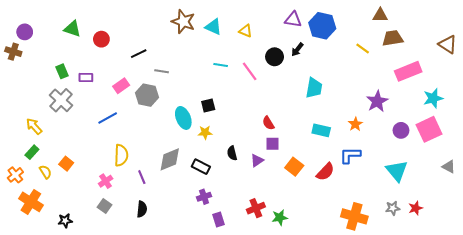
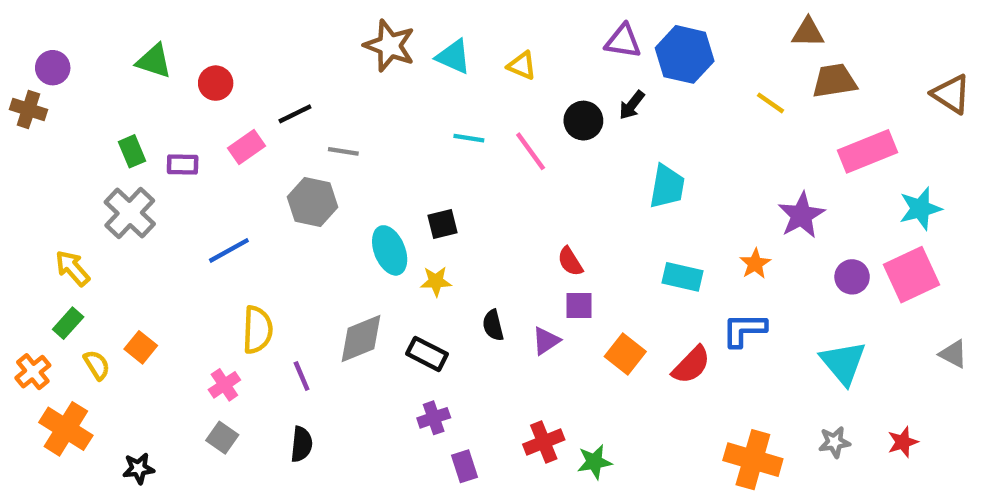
pink rectangle: (121, 86) -> (246, 147), moved
red star: (415, 208) -> (903, 442), moved

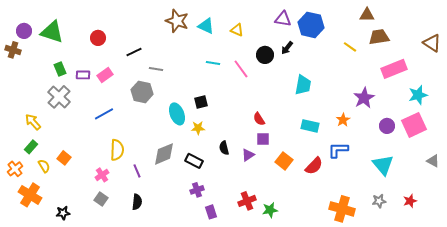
green triangle: (154, 61) -> (52, 32), moved, size x1.4
pink rectangle: (246, 147) -> (105, 75), moved

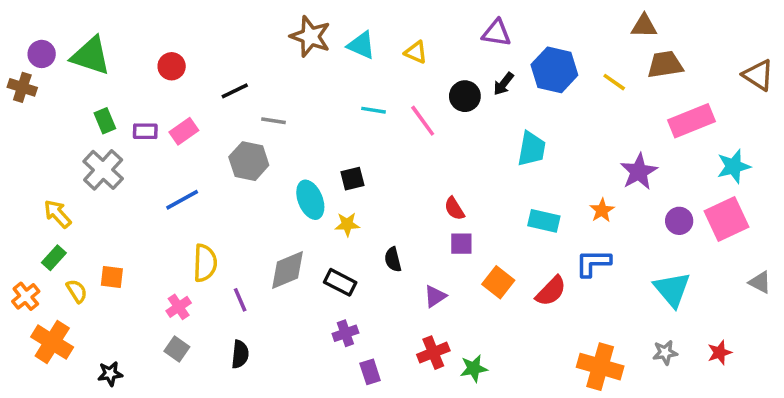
blue hexagon: (311, 25) -> (554, 70), moved
purple triangle: (248, 155) -> (435, 296), moved
orange square: (64, 158) -> (112, 277), turned -32

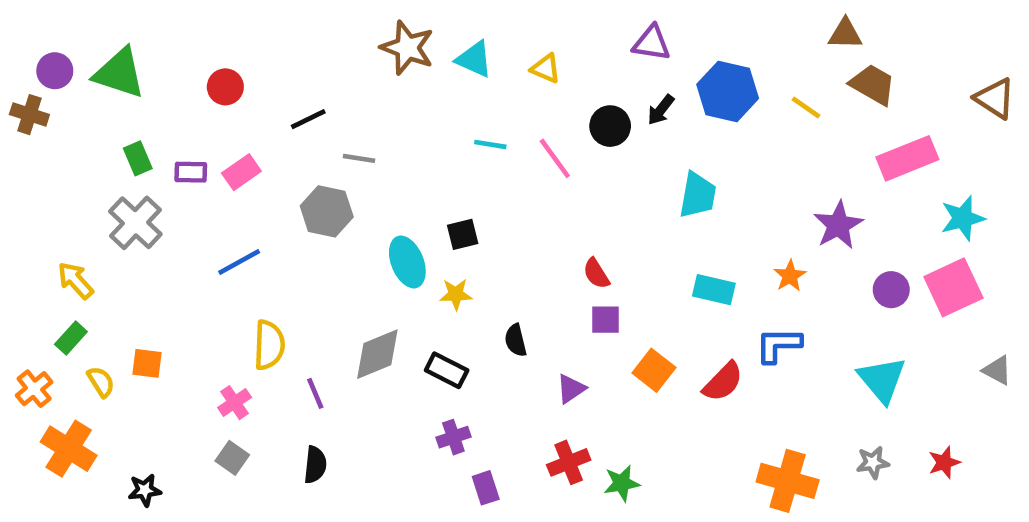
brown trapezoid: (665, 65) -> (873, 85), turned 39

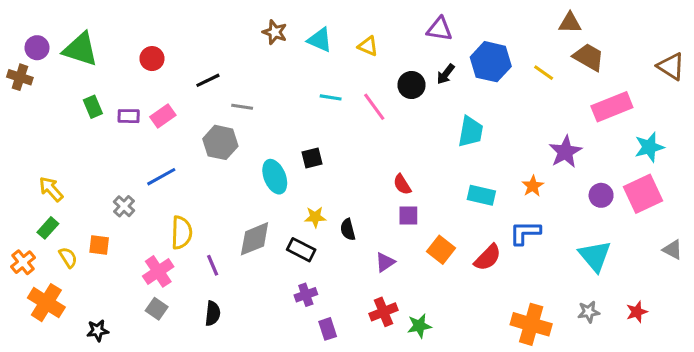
brown star: (407, 48) -> (275, 32), size x0.7
gray cross: (135, 223) -> (124, 206), moved, size x0.6
yellow star: (456, 294) -> (315, 217), moved
pink cross: (235, 403) -> (158, 271), size x1.4

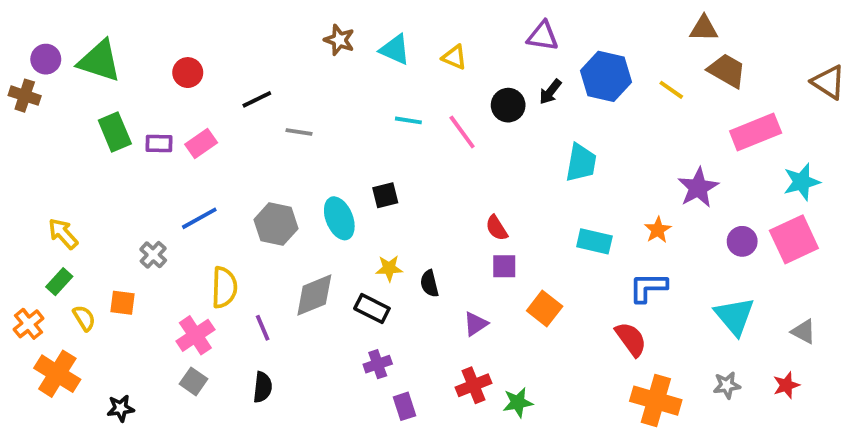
green rectangle: (93, 107) -> (115, 132), size x1.4
gray hexagon: (220, 142) -> (276, 224), moved
gray triangle: (673, 250) -> (804, 332), moved
red semicircle: (488, 257) -> (631, 339), moved, turned -80

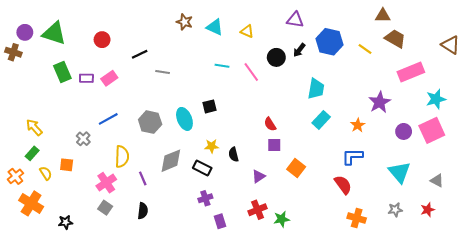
cyan rectangle: (594, 241) -> (321, 120), moved, turned -60
orange cross: (656, 401) -> (357, 218), size x0.7

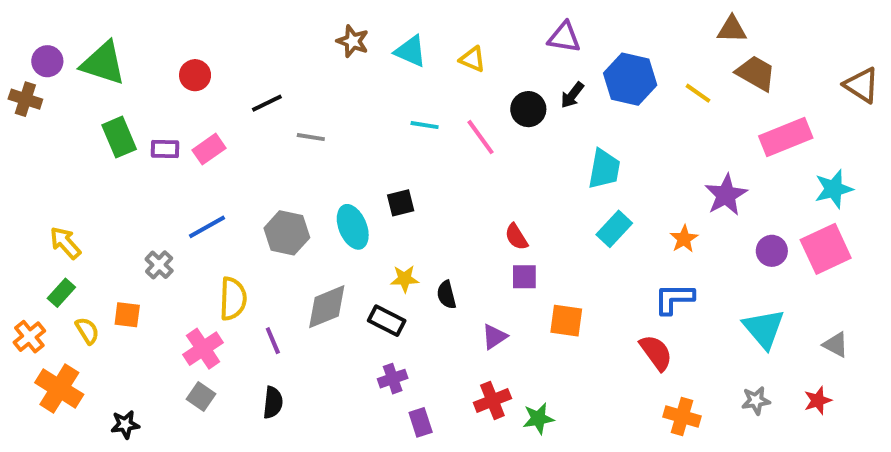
orange square: (296, 168) -> (566, 321), turned -30

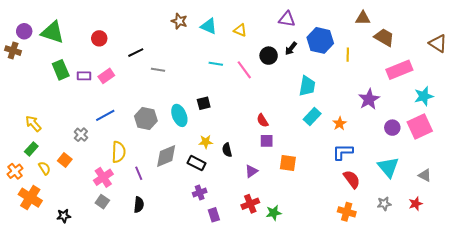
brown triangle: (732, 29) -> (363, 18), moved
yellow line: (698, 93) -> (348, 55), moved, turned 56
orange star: (684, 239) -> (340, 124), moved
orange square: (127, 315) -> (65, 160), turned 32
red semicircle: (656, 353) -> (352, 179), moved

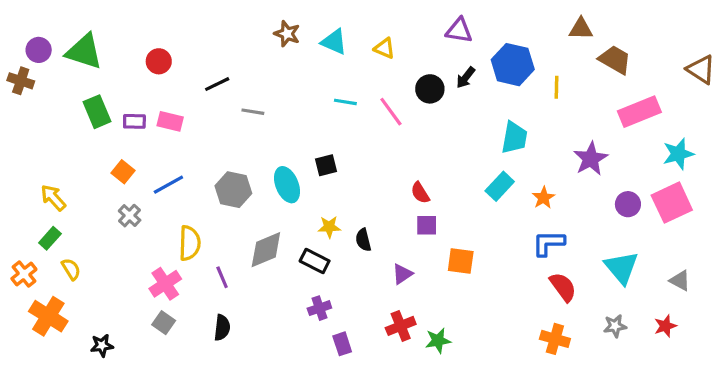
pink rectangle: (106, 76) -> (170, 121), turned 49
cyan trapezoid: (307, 86) -> (514, 138), moved
orange square: (65, 160) -> (123, 172), moved

